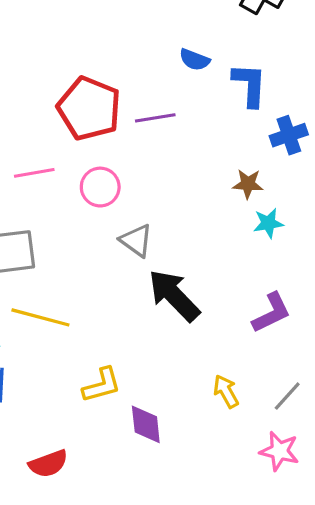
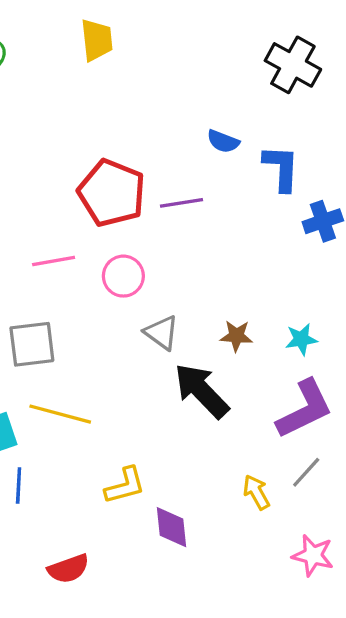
brown star: (248, 184) -> (236, 336), moved
cyan star: (268, 223) -> (301, 339), moved
purple L-shape: (272, 313) -> (305, 409), size x1.4
gray line: (287, 396) -> (306, 472), moved

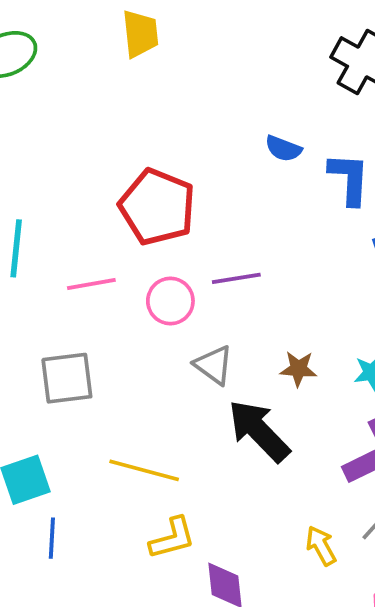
purple line: (182, 203) -> (236, 278), moved
yellow line: (60, 414) -> (144, 470), moved

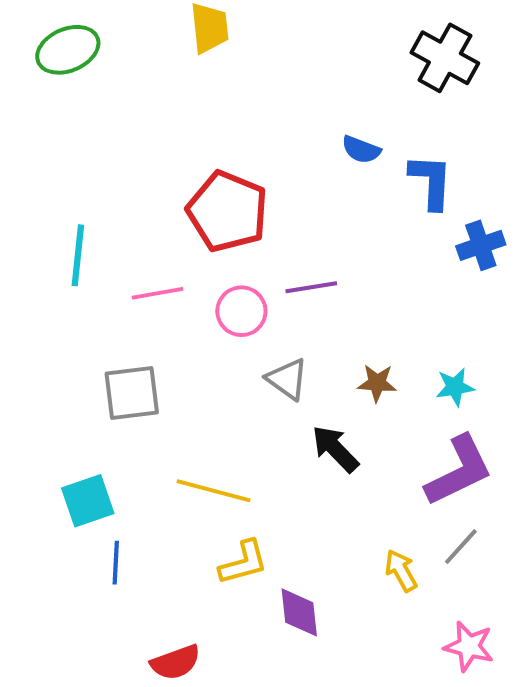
black arrow: (259, 431) -> (335, 449), size x0.7

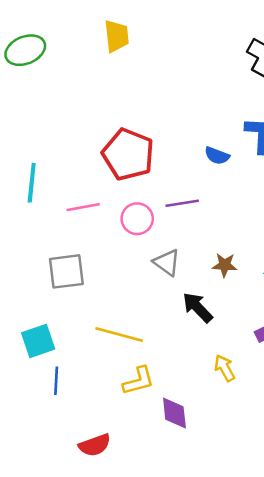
blue semicircle: (361, 150) -> (217, 156), moved
yellow arrow: (401, 571) -> (225, 368), moved

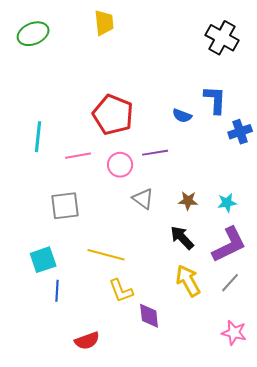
black arrow: (198, 307) -> (182, 238), moved
yellow arrow: (225, 368) -> (188, 281), size x1.5
yellow L-shape: (138, 381) -> (121, 291), turned 84

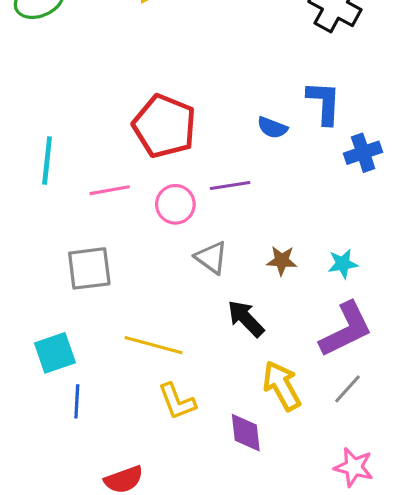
black arrow: (182, 238) -> (246, 318), moved
purple diamond: (149, 316) -> (246, 433), moved

